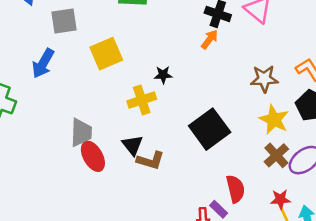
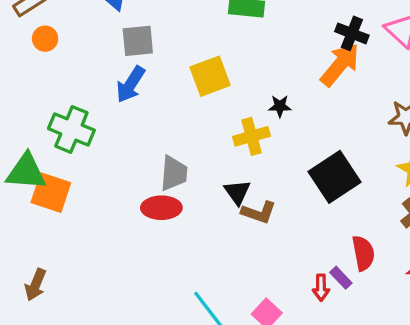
gray square: (64, 21) -> (138, 41), moved
orange arrow: (210, 39) -> (340, 65), size x1.8
red ellipse: (93, 156) -> (161, 208), moved, turned -64

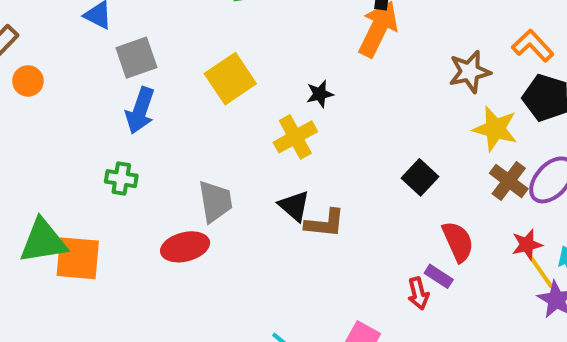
green cross: (71, 129) -> (121, 179), moved, size x0.6
black square: (335, 177) -> (420, 177), moved, size x0.6
red ellipse: (161, 208) -> (185, 247), moved

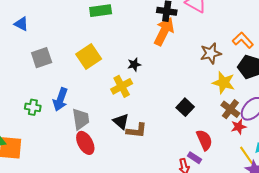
gray square: (136, 58) -> (42, 58), moved
blue arrow: (140, 110) -> (60, 99), moved
red star: (527, 245) -> (239, 127), moved
red ellipse: (185, 247) -> (85, 143), moved, turned 75

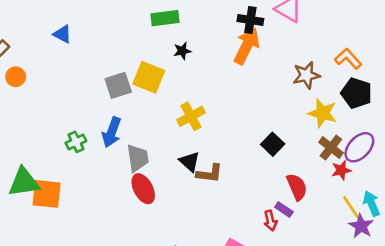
yellow square: (89, 56) -> (149, 77), turned -35
gray square: (42, 58) -> (118, 85), moved
black star: (134, 64) -> (182, 51), moved
green cross: (33, 107) -> (76, 142), turned -35

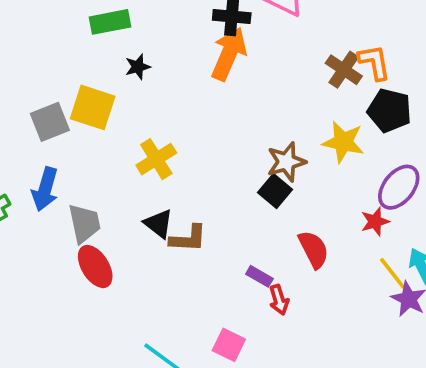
orange L-shape: (348, 59) -> (374, 62), turned 36
brown star: (306, 75) -> (286, 162), moved
brown cross: (331, 148) -> (344, 70), moved
purple rectangle: (284, 210) -> (259, 276), moved

